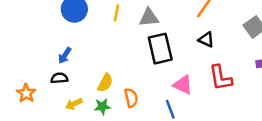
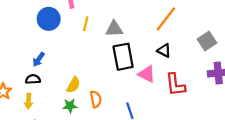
pink triangle: (183, 85) -> (147, 74), moved
yellow arrow: (74, 104) -> (29, 101), moved, turned -64

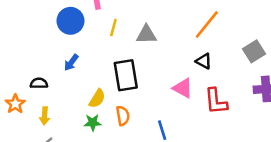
black rectangle: (123, 57) -> (126, 75), moved
blue arrow: (39, 59) -> (71, 62), moved
black semicircle: (33, 79) -> (39, 83), moved

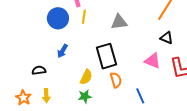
yellow line: (113, 28) -> (84, 17), moved
orange star: (15, 104) -> (23, 98), moved
orange semicircle: (123, 116) -> (116, 80), moved

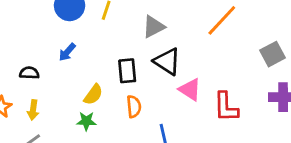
gray triangle: (119, 22) -> (153, 27), turned -30
black triangle: (167, 38) -> (167, 61), moved, size x1.5
black rectangle: (107, 56) -> (127, 71), size x0.7

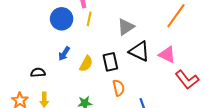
pink triangle: (190, 90) -> (167, 55), moved
yellow semicircle: (93, 95) -> (86, 64), moved
red L-shape: (226, 107) -> (187, 80), turned -30

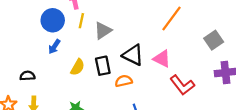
gray triangle: (126, 27) -> (103, 30), moved
blue arrow: (64, 54) -> (54, 47), moved
orange semicircle: (119, 88) -> (124, 81), moved, turned -91

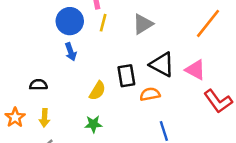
gray triangle: (103, 30) -> (143, 24), moved
blue arrow: (54, 47) -> (71, 52), turned -56
yellow semicircle: (78, 67) -> (97, 91), moved

